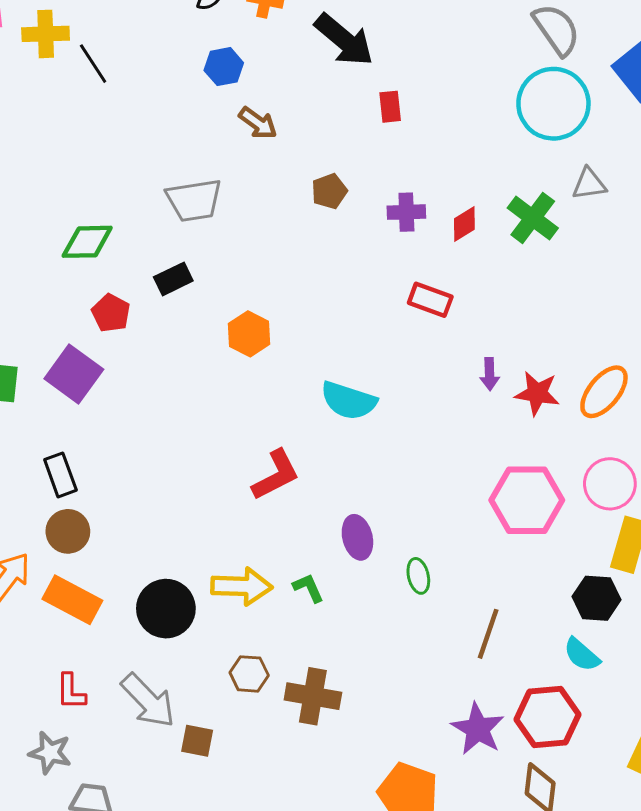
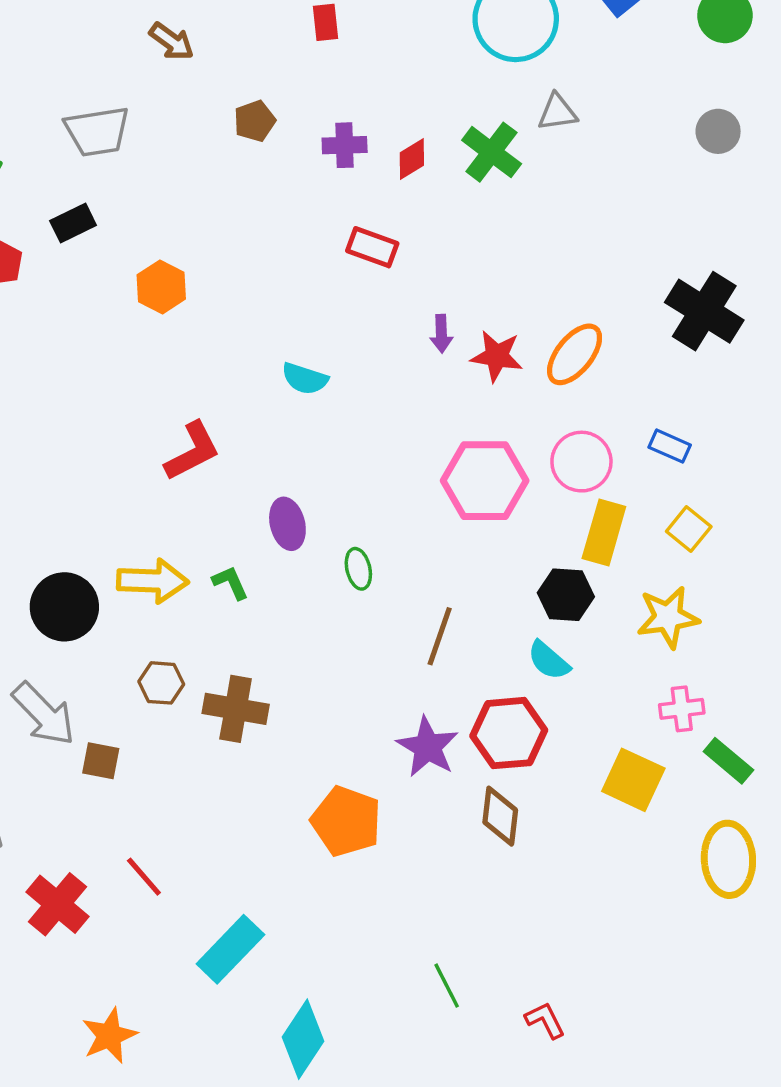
cyan semicircle: (349, 401) -> (305, 379), moved, size x0.7

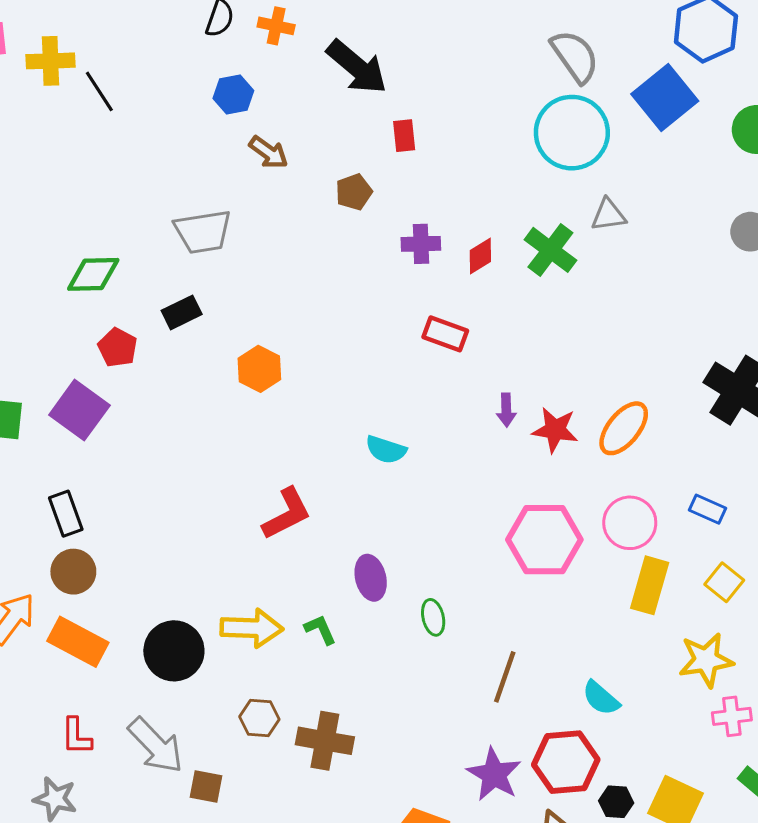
brown pentagon: (255, 121) -> (354, 192), moved
black hexagon: (566, 595) -> (616, 802), moved, size x0.7
pink cross: (682, 709) -> (732, 716), moved

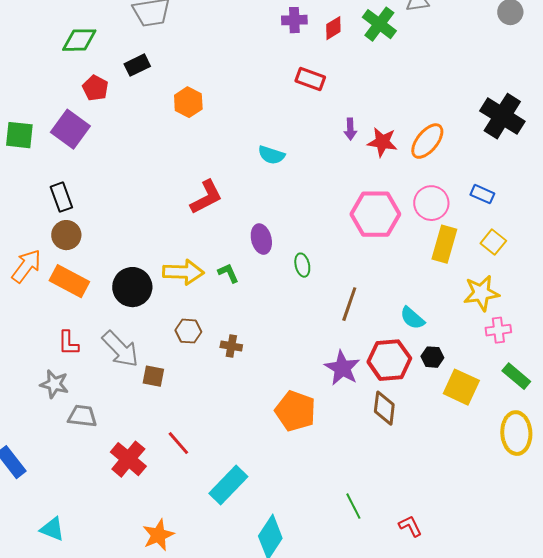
brown cross: (325, 741) -> (231, 346), size x0.6
black hexagon: (616, 802) -> (432, 357), moved

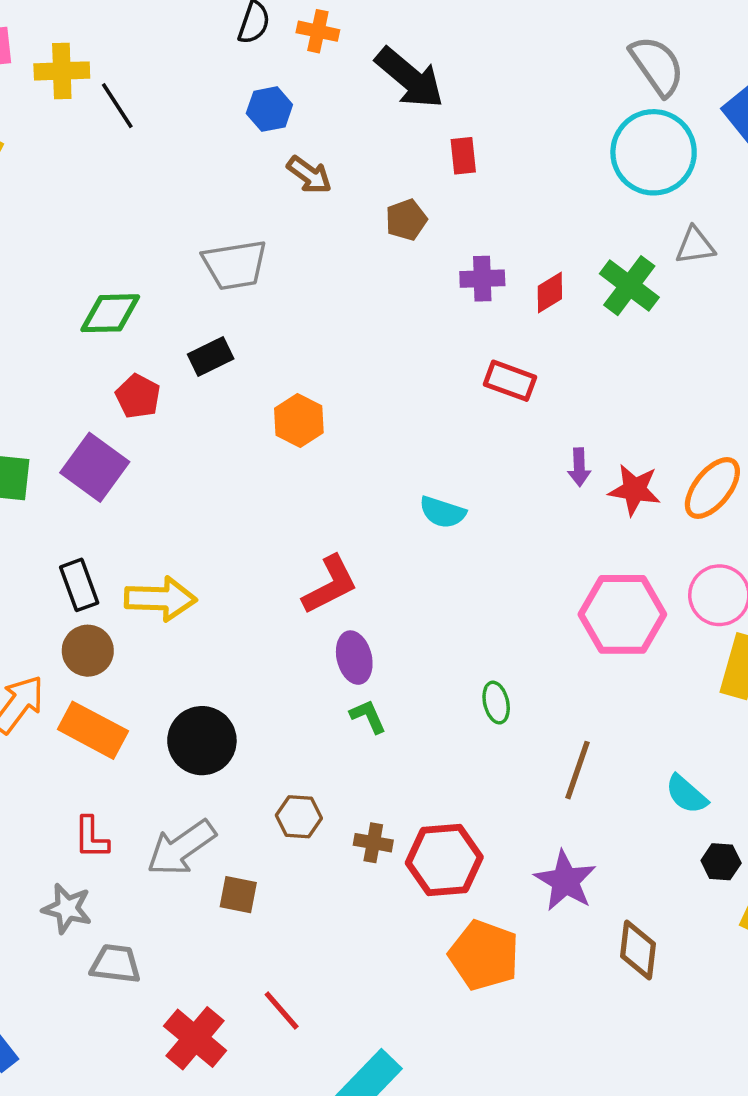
purple ellipse: (261, 239) -> (354, 658), moved
yellow arrow: (183, 272) -> (160, 599), moved
gray arrow: (120, 349) -> (181, 848), turned 99
red hexagon: (389, 360) -> (444, 860), moved

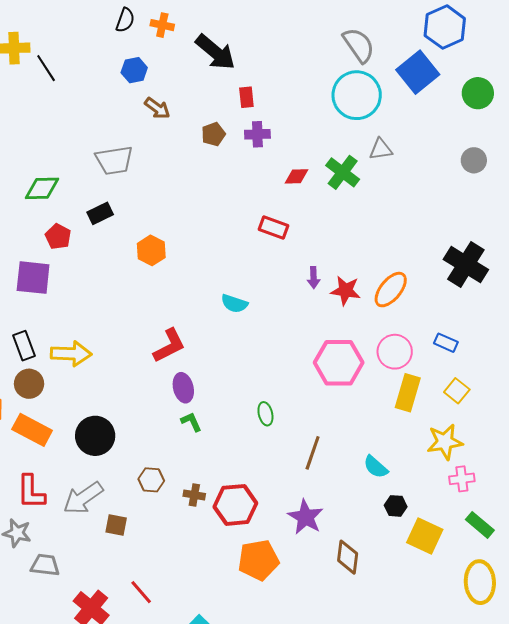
purple cross: (482, 279) -> (257, 134), moved
red diamond: (550, 292) -> (297, 176), turned 30
purple square: (95, 467) -> (33, 278), turned -30
red L-shape: (91, 838) -> (31, 492), size x1.4
orange pentagon: (484, 955) -> (258, 560), turned -30

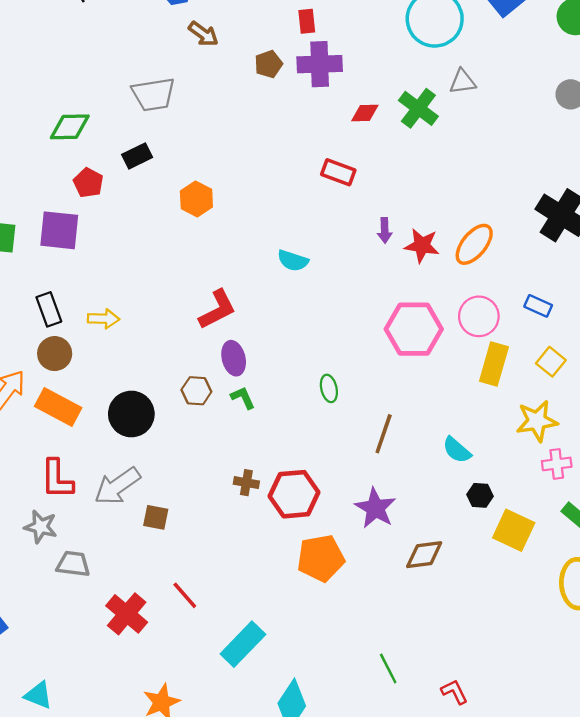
purple cross: (257, 134) -> (320, 64), size x1.5
yellow arrow: (71, 354) -> (103, 319), size x0.7
brown hexagon: (151, 480) -> (196, 391), moved
brown diamond: (348, 557) -> (424, 555), turned 76

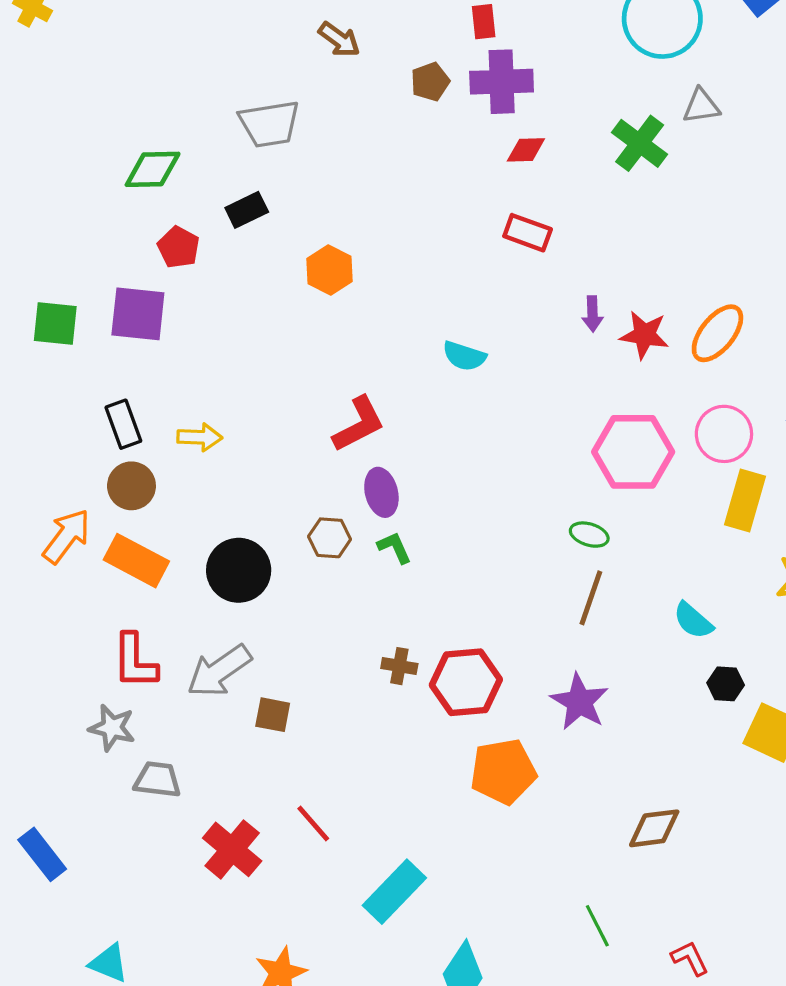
red diamond: (365, 113) -> (526, 150), moved
green ellipse: (329, 388) -> (589, 535), moved, turned -60
brown diamond: (424, 555) -> (654, 828), moved

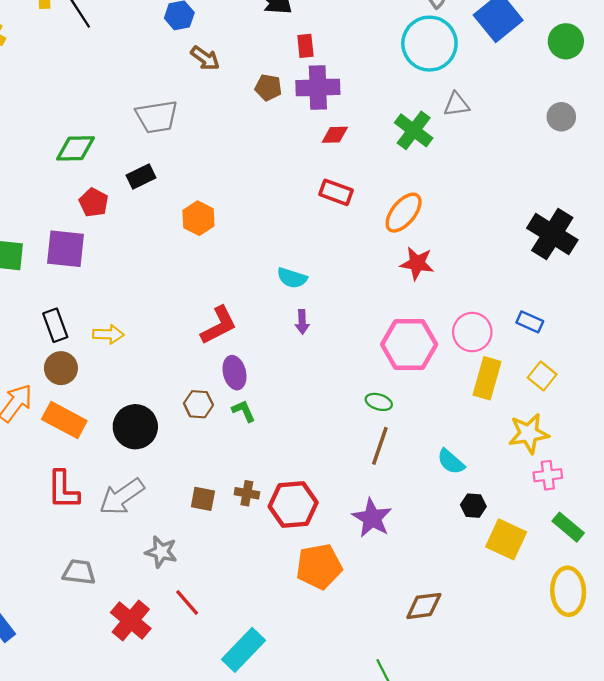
brown pentagon: (430, 82) -> (268, 87), turned 30
purple arrow: (592, 314) -> (302, 322), moved
orange ellipse: (717, 333) -> (404, 213), moved
brown square: (273, 715) -> (203, 499), moved
gray star: (112, 728) -> (161, 552), moved

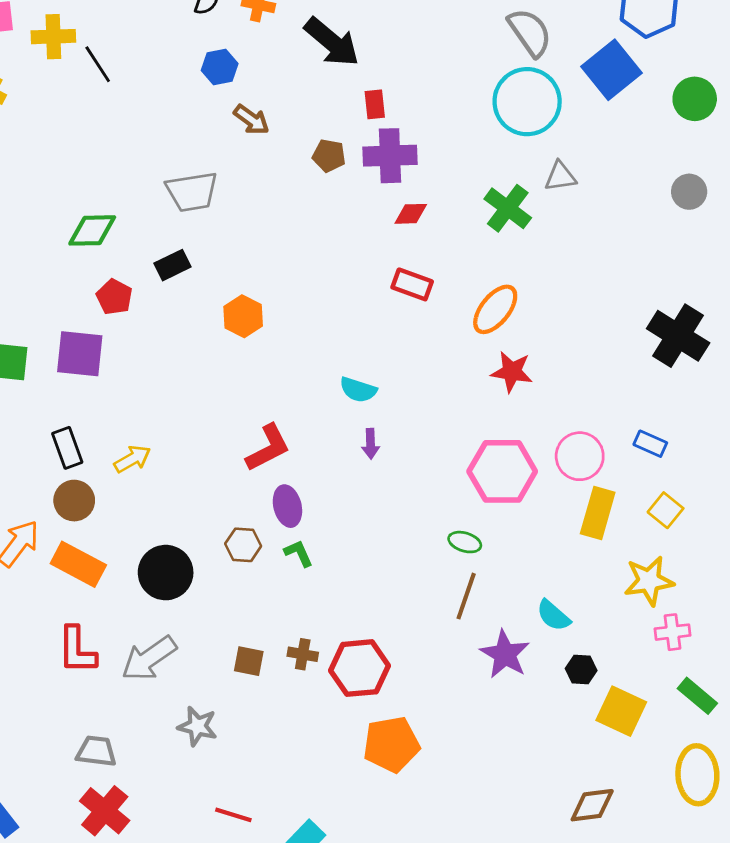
yellow arrow: (108, 334) -> (132, 459), turned -32
purple star: (372, 518) -> (505, 654), moved
red line: (187, 603) -> (233, 815), moved, turned -32
brown diamond: (424, 606) -> (592, 805), moved
red cross: (131, 621) -> (105, 811), moved

